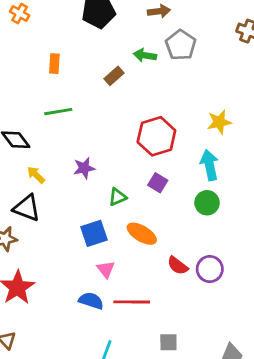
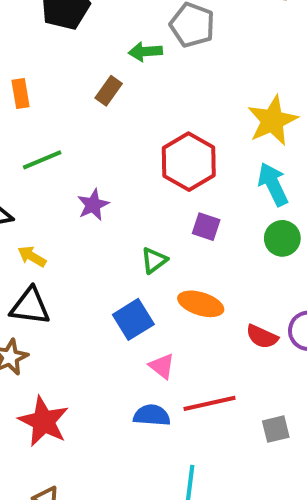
yellow star: (219, 122) -> (272, 121), size x1.4
purple star: (84, 168) -> (93, 205), moved
gray square: (168, 342) -> (276, 429), moved

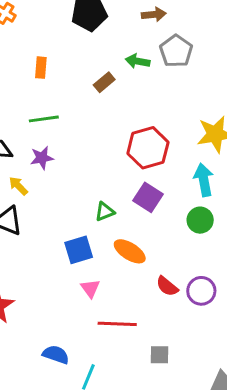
purple star: (93, 205) -> (42, 158), moved
purple square: (206, 227) -> (148, 197), size x1.4
blue semicircle: (152, 415) -> (56, 354), moved

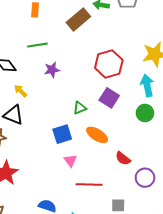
brown rectangle: (104, 82) -> (78, 19), size x1.6
purple star: (42, 158) -> (52, 70), moved
purple circle: (201, 291) -> (145, 178), moved

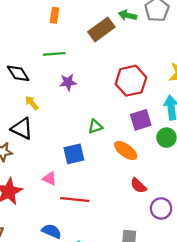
purple square: (109, 98) -> (141, 120), moved, turned 36
orange ellipse: (97, 135) -> (126, 151), moved
pink triangle: (70, 160) -> (50, 178), moved, turned -32
red line: (89, 185) -> (75, 200), moved

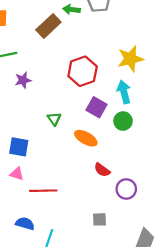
purple square: (141, 120) -> (97, 107), turned -36
green triangle: (95, 126) -> (54, 119), turned -40
blue square: (74, 154) -> (19, 147), moved, turned 30

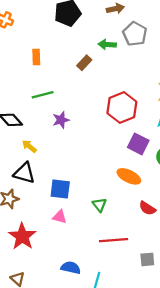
brown rectangle: (48, 26) -> (84, 63), size x0.6
green triangle: (54, 119) -> (99, 205), moved
red line: (43, 191) -> (114, 240), moved

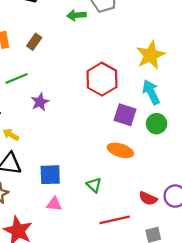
brown rectangle: (84, 63) -> (34, 42), moved
red semicircle: (147, 208) -> (148, 198), moved

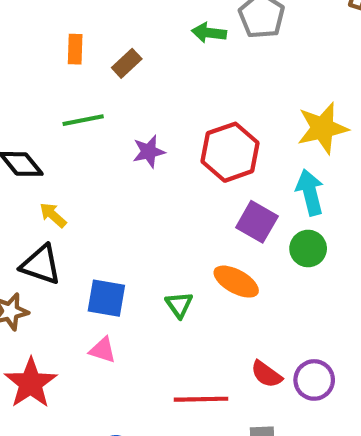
purple star: (40, 102) -> (149, 152), moved
green triangle: (94, 185) -> (179, 305), moved

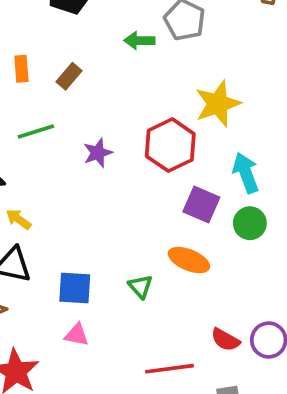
yellow star: (323, 128) -> (218, 104), moved

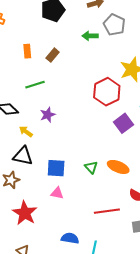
purple star: (98, 153) -> (48, 115), moved
purple square: (201, 205) -> (124, 123), turned 30
orange ellipse: (189, 260) -> (118, 167), moved

